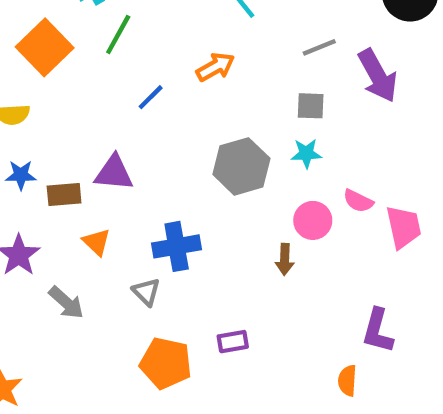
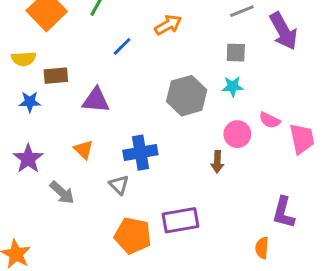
brown rectangle: (64, 195) -> (56, 76), moved
purple rectangle: (233, 342) -> (180, 220), size x1.6

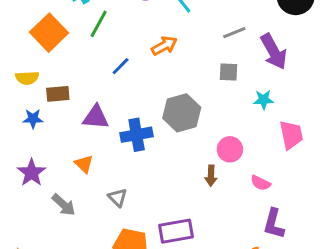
cyan star: (233, 86) -> (263, 100), moved
pink semicircle: (270, 120) -> (261, 183), moved
pink trapezoid: (302, 139) -> (291, 135), moved
blue cross: (140, 153) -> (137, 135), moved

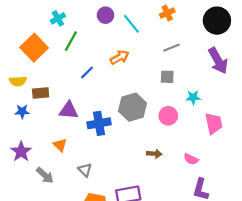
purple arrow: (274, 52) -> (218, 61), moved
pink circle: (230, 149) -> (168, 116), moved
brown arrow: (211, 176) -> (154, 154), turned -88

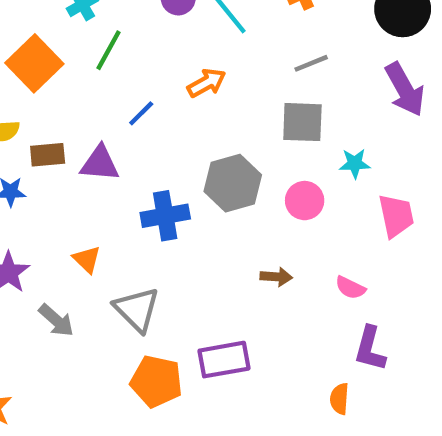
gray square: (167, 77) -> (302, 122), size x1.5
purple triangle: (69, 110) -> (100, 163), moved
gray triangle: (85, 170) -> (137, 309), size x1.6

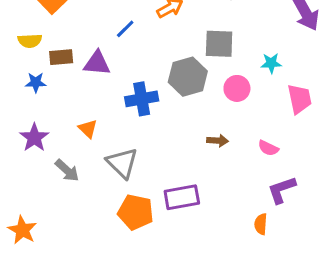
gray square: (302, 122) -> (219, 44), moved
purple L-shape: (370, 349) -> (282, 190), turned 56

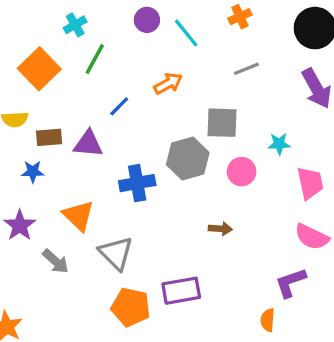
blue star: (36, 82) -> (33, 172), moved
orange triangle: (88, 129) -> (78, 216), size x1.5
pink semicircle: (268, 148) -> (312, 237), moved, size x1.5

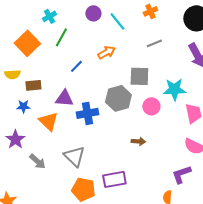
purple triangle: (88, 144) -> (64, 98), moved
cyan star: (279, 144) -> (174, 89), size x1.6
orange triangle: (78, 216) -> (48, 121), moved

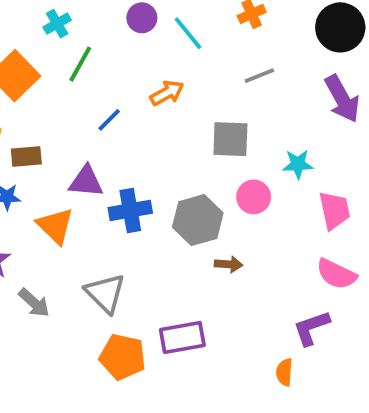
cyan star: (174, 89) -> (298, 164), size x0.7
gray hexagon: (118, 98) -> (198, 220), moved

